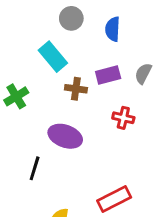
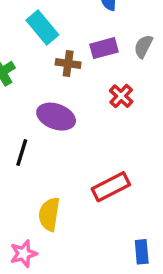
red cross: (123, 118) -> (121, 96), turned 30

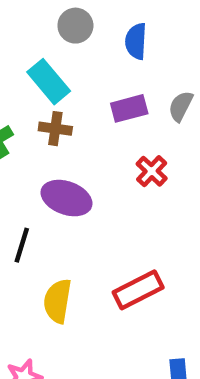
brown cross: (68, 63) -> (55, 129), moved
yellow semicircle: (49, 214) -> (58, 301), moved

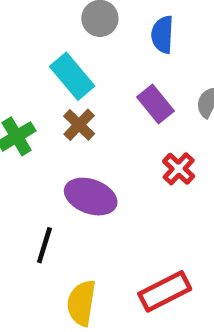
purple rectangle: (129, 108) -> (155, 104), turned 66
brown cross: (55, 129) -> (79, 125), turned 36

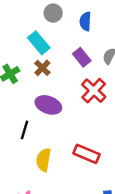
red cross: (179, 169) -> (94, 91), size x1.5
red rectangle: (165, 291) -> (87, 154), turned 50

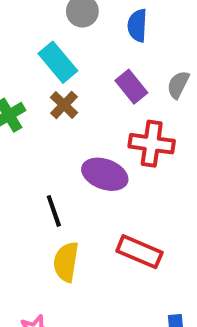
red cross: (94, 91) -> (152, 144), turned -35
purple ellipse: (48, 105) -> (105, 174), moved
black line: (24, 130) -> (54, 211), moved, turned -36

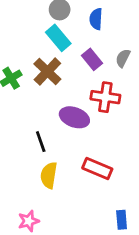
cyan rectangle: (58, 62) -> (58, 38), moved
brown cross: (64, 105) -> (47, 71), size x1.5

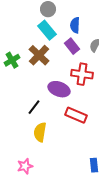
blue semicircle: (96, 19) -> (75, 25), moved
black line: (41, 142) -> (34, 107), turned 56
red rectangle: (97, 169) -> (76, 115), moved

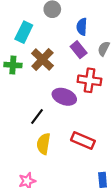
cyan rectangle: (47, 30) -> (24, 32), moved, turned 66
green cross: (12, 60) -> (13, 65), turned 35
red rectangle: (76, 115) -> (83, 140), moved

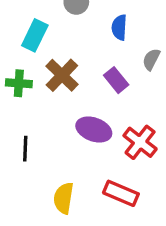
purple rectangle: (79, 50) -> (116, 80), moved
red cross: (89, 80) -> (140, 142), moved, turned 30
black line: (37, 116) -> (25, 149), moved, turned -35

